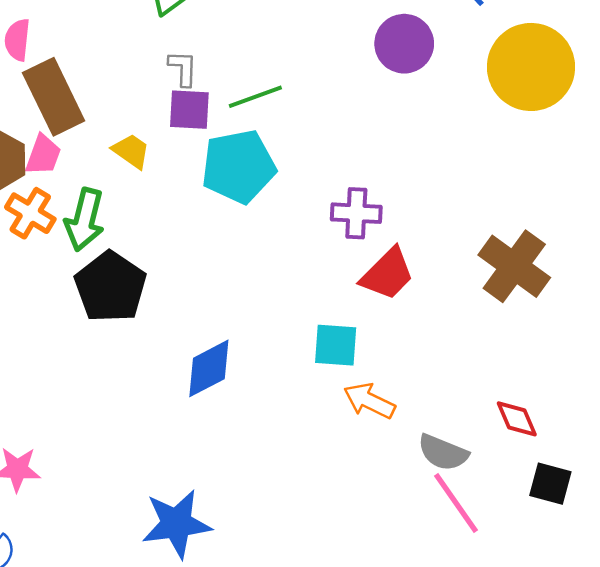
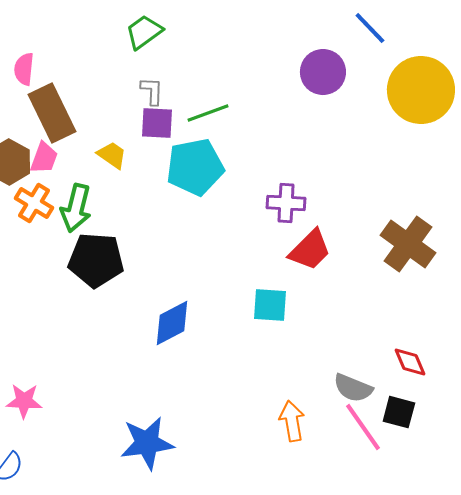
black pentagon: (110, 287) -> (96, 260), turned -30
orange arrow: (369, 401) -> (292, 421), moved, turned 54
black square: (550, 484) -> (399, 412), moved

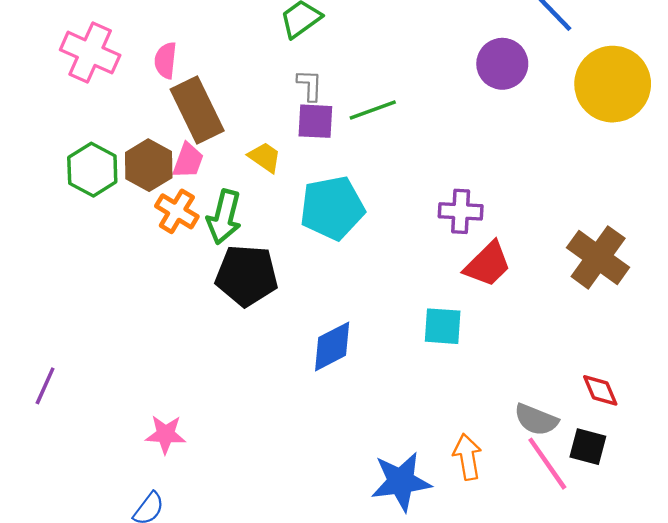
cyan pentagon: (195, 167) -> (332, 208), moved
blue star: (147, 443) -> (401, 482), moved

